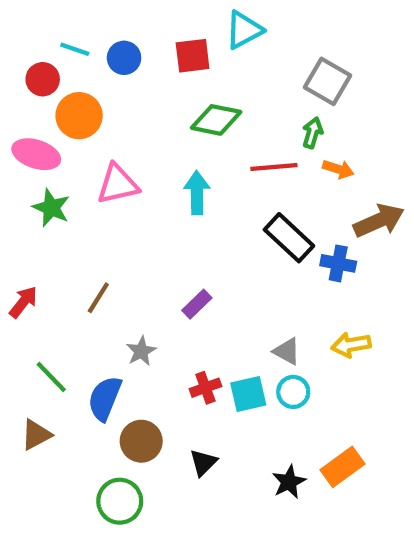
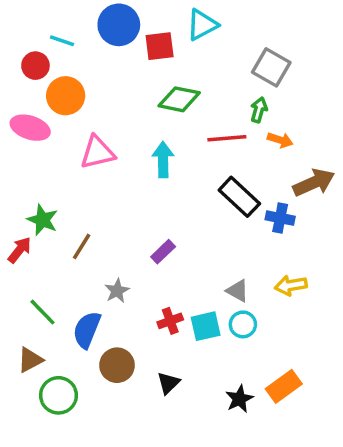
blue circle: (124, 58) -> (119, 25), moved, size x1.5
green star: (51, 208) -> (43, 220), moved
green circle: (120, 501) -> (59, 395), moved

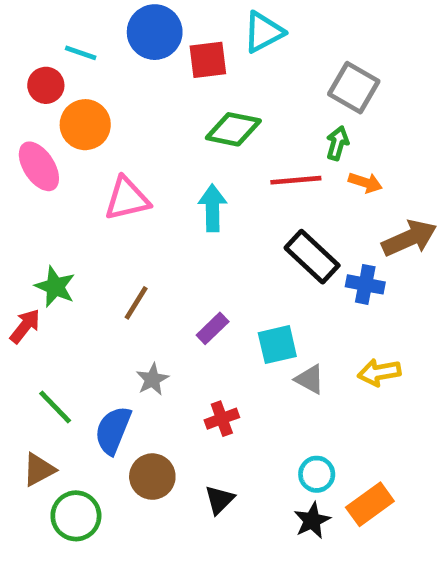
pink ellipse: (30, 128) -> (39, 166), turned 39
brown line: (82, 246) -> (136, 303), moved
cyan circle: (243, 324) -> (317, 474), moved
cyan square: (206, 326) -> (277, 345), moved

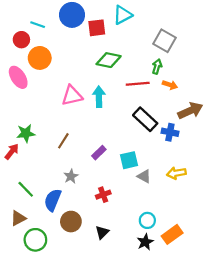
pink triangle: (127, 199) -> (72, 96), moved
green star: (55, 287) -> (26, 133), turned -30

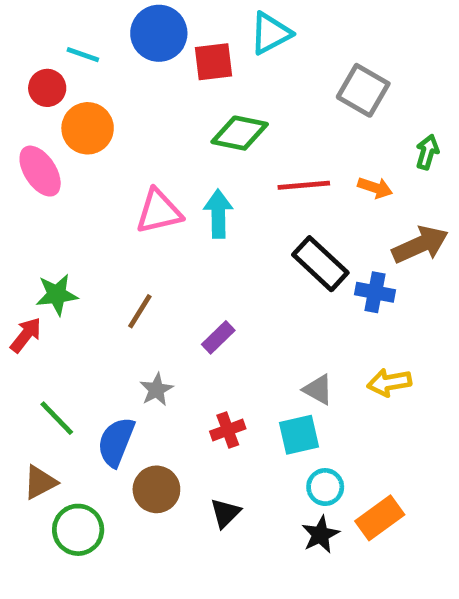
green arrow: (157, 67) -> (427, 152), moved
cyan square: (129, 160) -> (299, 435), moved

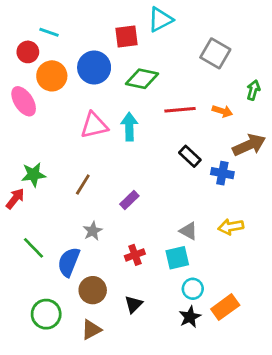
blue circle: (159, 33) -> (94, 67), moved
black rectangle: (320, 264) -> (190, 156), size x0.7
brown triangle: (40, 482) -> (91, 330), moved

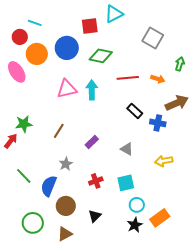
gray triangle: (189, 231) -> (127, 149), moved

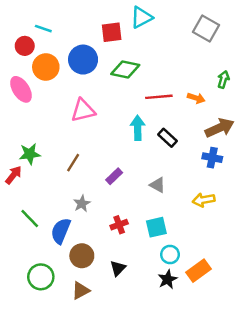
gray square: (153, 38) -> (206, 29), moved
cyan arrow: (92, 90) -> (138, 128), moved
blue cross: (158, 123) -> (212, 158), moved

